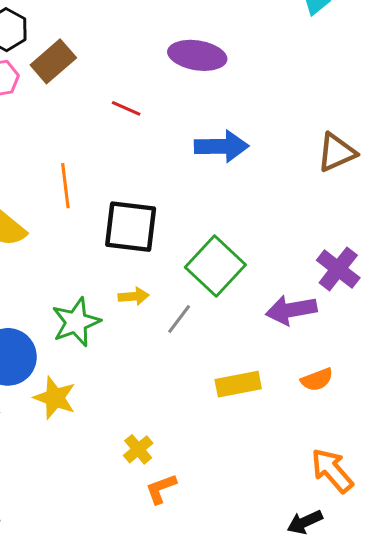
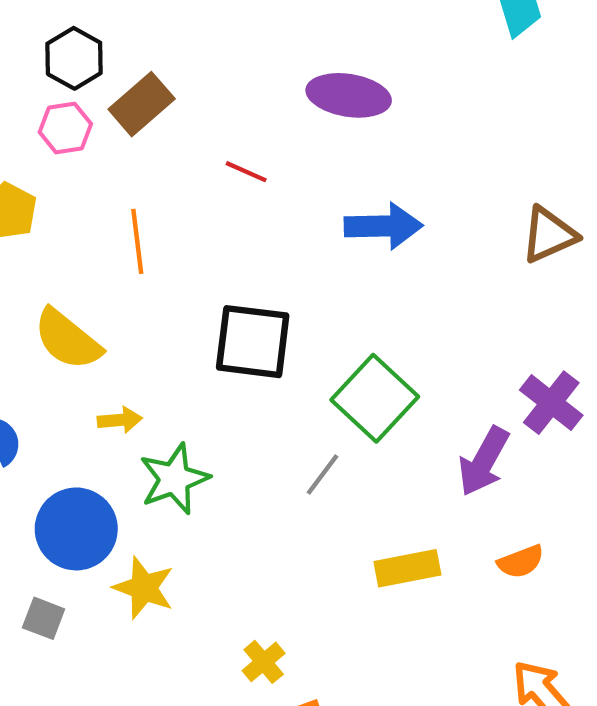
orange line: (65, 186) -> (137, 241), moved
yellow arrow: (134, 296) -> (120, 420), moved
purple arrow: (291, 310) -> (484, 461), turned -51

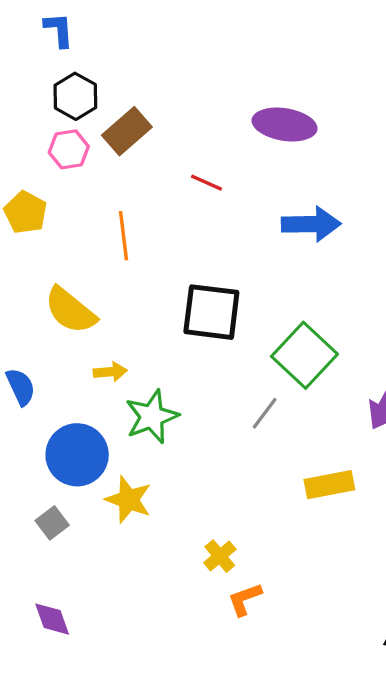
gray square: (44, 618) -> (52, 523), turned 32

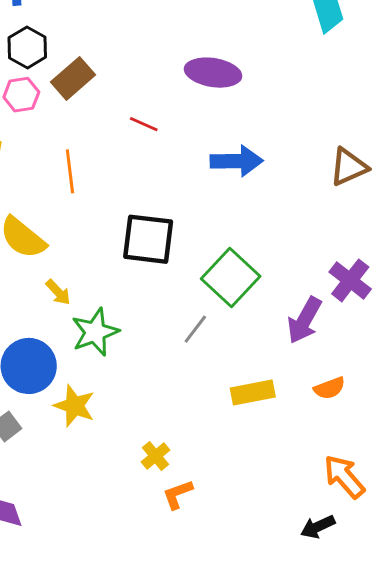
yellow arrow: (110, 372) -> (58, 292), turned 52

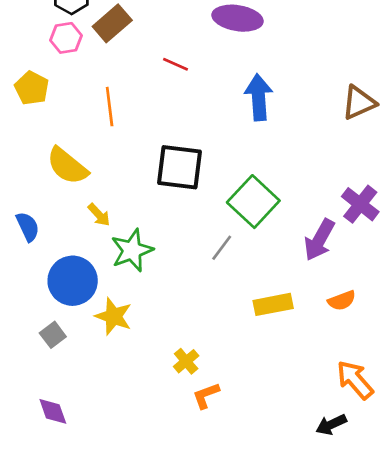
blue arrow: (237, 161) -> (259, 97), turned -93

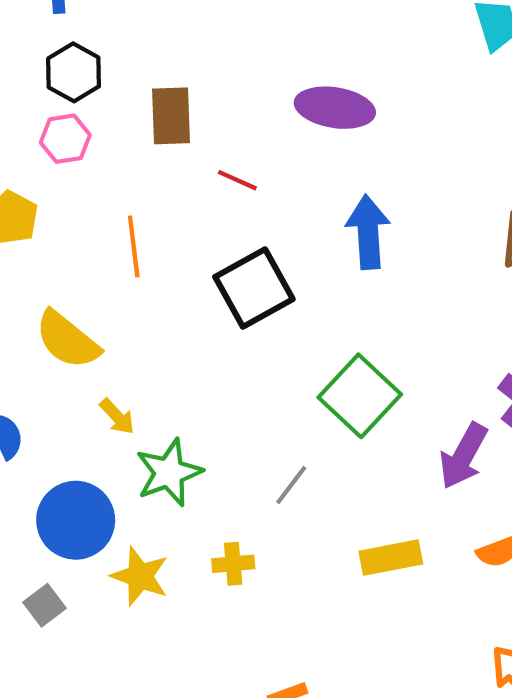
brown rectangle: (112, 23) -> (171, 116), moved, turned -51
black square: (179, 167) -> (254, 288), moved, turned -36
gray line: (222, 248) -> (291, 485), moved
yellow cross: (186, 361) -> (233, 564), moved, turned 35

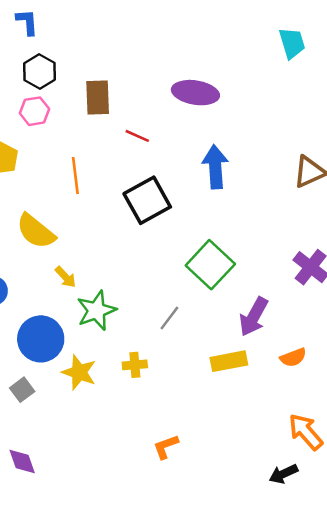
purple arrow: (463, 456) -> (254, 317), moved

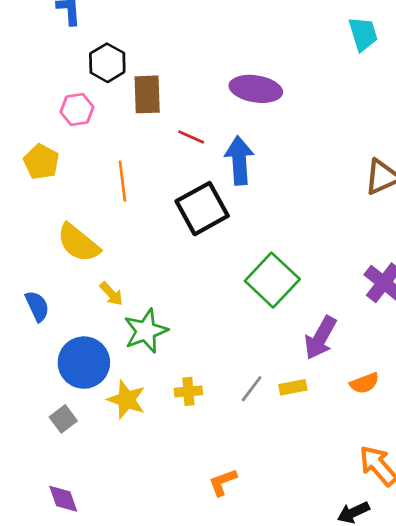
black hexagon: (39, 72) -> (107, 63), moved
blue arrow: (215, 167) -> (239, 160), moved
gray line: (169, 318) -> (252, 389), moved
yellow rectangle: (229, 361) -> (293, 387), size x0.7

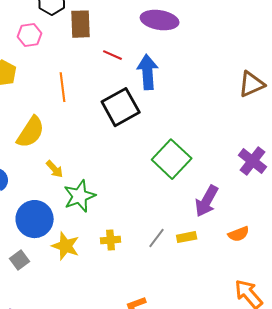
yellow semicircle: (78, 243) -> (31, 132), turned -96

